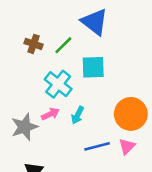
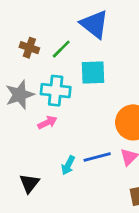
cyan cross: (58, 84) -> (56, 91), turned -32
cyan arrow: (78, 115) -> (68, 165), moved
gray star: (24, 127) -> (20, 95), moved

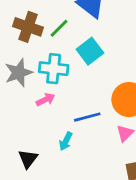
brown cross: (29, 48) -> (28, 27), size x1.5
cyan square: (93, 73) -> (90, 51), turned -35
blue line: (97, 157) -> (87, 117), moved

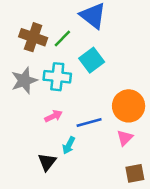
pink arrow: (46, 100) -> (53, 116), moved
black triangle: (28, 159) -> (47, 162), moved

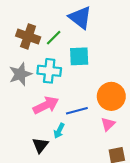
cyan square: (92, 60) -> (79, 56), turned 35
pink arrow: (53, 116) -> (46, 105), size x1.6

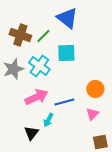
cyan cross: (49, 71) -> (39, 66), turned 30
orange circle: (111, 96) -> (95, 89), size x0.7

